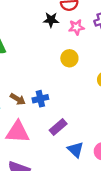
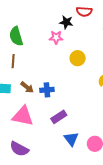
pink star: (76, 27) -> (56, 37), moved

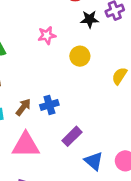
black star: (66, 22) -> (90, 19), moved
brown arrow: (27, 87) -> (23, 107), turned -80

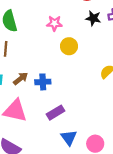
yellow circle: (80, 56) -> (69, 46), moved

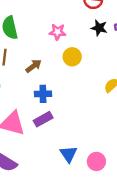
brown arrow: (21, 79) -> (34, 66), moved
purple rectangle: (55, 113) -> (43, 119), moved

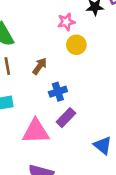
pink star: (57, 32) -> (66, 22), moved

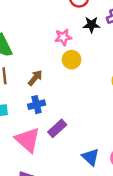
blue cross: (58, 92) -> (37, 105), moved
pink triangle: (36, 131) -> (28, 140), turned 40

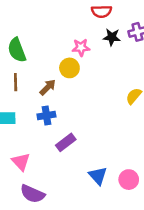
yellow circle: (72, 60) -> (69, 68), moved
pink triangle: (28, 140) -> (21, 162), moved, size x0.7

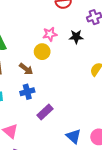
black star: (112, 37) -> (76, 37), moved
brown arrow: (48, 87) -> (26, 69), turned 88

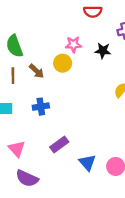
brown arrow: (26, 69) -> (37, 71), moved
purple rectangle: (45, 112) -> (59, 145), moved

